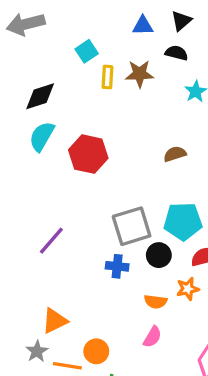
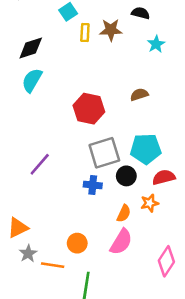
red hexagon: (88, 154) -> (89, 109), moved
orange semicircle: (156, 302) -> (124, 213), turned -72
orange triangle: (55, 321) -> (18, 228), moved
pink semicircle: (152, 337) -> (121, 242), size x1.5
orange circle: (96, 351) -> (77, 243), moved

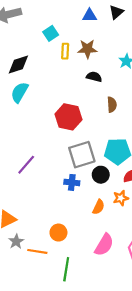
black semicircle: (141, 13) -> (94, 77), moved
brown semicircle: (139, 95) -> (112, 105), turned 104
pink semicircle: (121, 242) -> (104, 245), moved

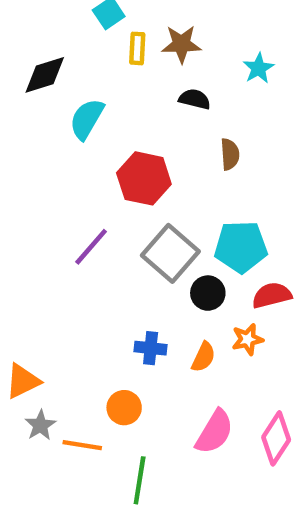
cyan semicircle: (19, 92) -> (87, 119), moved
gray square: (82, 155) -> (170, 253), turned -32
purple line: (26, 165) -> (91, 247), moved
blue cross: (72, 182) -> (151, 348), moved

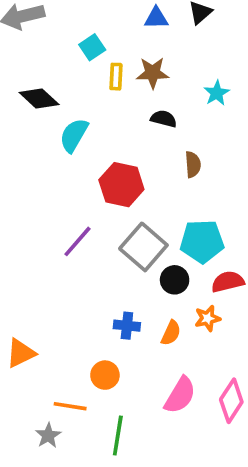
black diamond: (45, 75) -> (39, 99), turned 60
gray star: (40, 425) -> (48, 435), moved

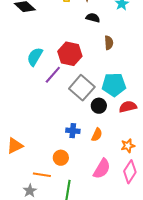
cyan semicircle: (74, 135) -> (35, 57), moved
purple line: (78, 241) -> (53, 75), moved
orange star: (208, 318) -> (128, 146), moved

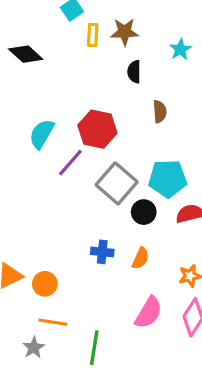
black semicircle: (93, 18) -> (134, 72), turned -104
orange circle: (61, 158) -> (45, 284), moved

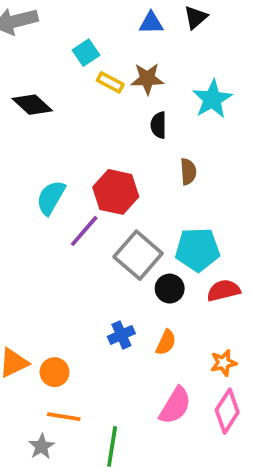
yellow rectangle: (93, 35) -> (110, 82), turned -65
cyan star: (180, 49) -> (212, 99), size x1.5
blue cross: (102, 252) -> (121, 335), turned -30

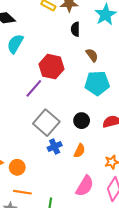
brown semicircle: (188, 172) -> (92, 55), turned -32
cyan semicircle: (51, 198) -> (15, 44), moved
cyan pentagon: (198, 250) -> (97, 83), moved
gray square: (138, 255) -> (46, 123), moved

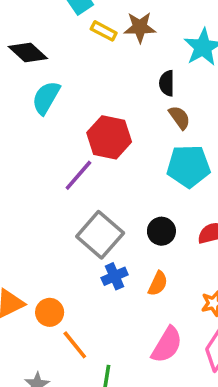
black semicircle: (75, 29) -> (167, 83), moved
orange line: (22, 192) -> (75, 345), moved, turned 42

